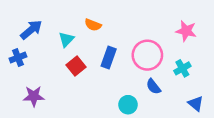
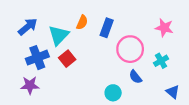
orange semicircle: (93, 25) -> (82, 22), turned -88
cyan triangle: (66, 39) -> (59, 35), size x1.5
blue cross: (18, 58) -> (37, 58), moved, size x1.5
blue rectangle: (109, 58) -> (107, 28), moved

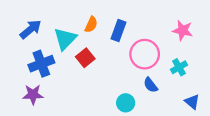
red square: (67, 59) -> (85, 58), moved

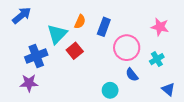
blue arrow: (31, 29) -> (22, 15), moved

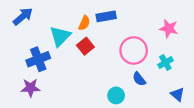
blue rectangle: (104, 27) -> (106, 16), moved, turned 60
red square: (75, 51) -> (85, 46), moved

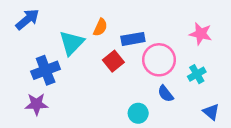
blue rectangle: (106, 16) -> (133, 39), moved
red square: (85, 46) -> (113, 61), moved

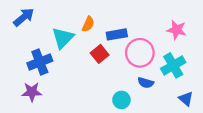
cyan cross: (197, 74) -> (173, 65), size x1.5
blue semicircle: (166, 94) -> (146, 83), turned -35

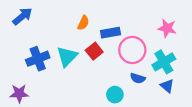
cyan triangle: (63, 38) -> (67, 57), moved
purple star: (32, 92) -> (19, 93), moved
blue triangle: (186, 99) -> (167, 86), moved

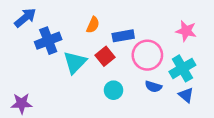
blue cross: (38, 59) -> (48, 41), moved
cyan circle: (115, 95) -> (113, 90), moved

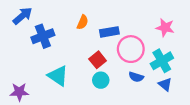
red square: (105, 56) -> (98, 60), moved
cyan triangle: (75, 62) -> (58, 76), moved, turned -40

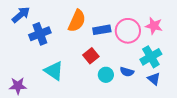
orange semicircle: (83, 22) -> (77, 21), size x1.6
pink circle: (131, 49) -> (128, 31), moved
cyan circle: (101, 80) -> (106, 75), moved

